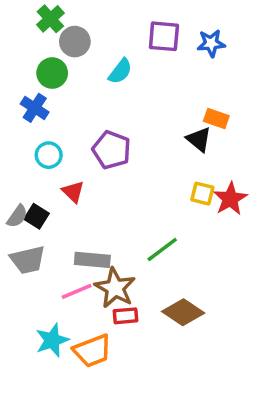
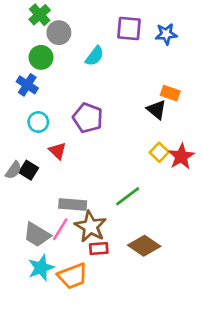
yellow square: (202, 194) -> (159, 152), turned 30
gray trapezoid: (28, 260) -> (37, 235), moved, turned 44
pink line: (77, 291) -> (60, 229), turned -35

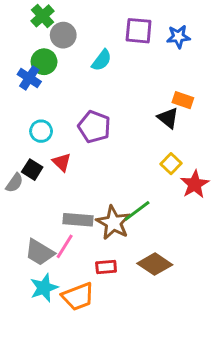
blue cross: (27, 85) -> (29, 78), moved
red star: (181, 156) -> (195, 184), moved
black square: (29, 170) -> (32, 170), moved
brown star: (91, 226) -> (113, 223), moved

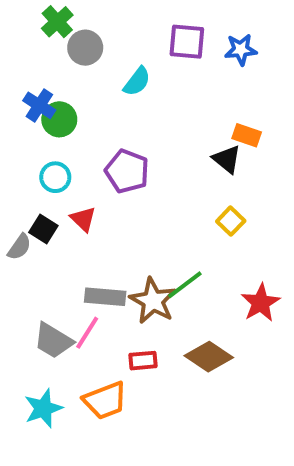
green circle: (44, 62) -> (59, 119), moved
red star: (195, 184) -> (261, 303), moved
cyan star: (44, 288) -> (43, 408), moved

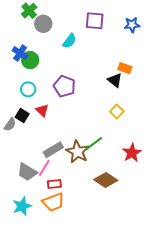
blue star: (241, 50) -> (132, 25), moved
gray rectangle: (105, 297) -> (53, 150), turned -36
red rectangle: (143, 361) -> (54, 184), moved

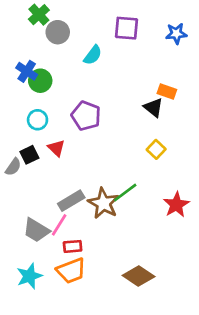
black square: (22, 115) -> (29, 155), turned 32
brown diamond: (106, 180) -> (139, 276), moved

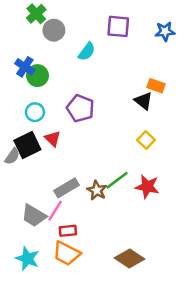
black square: (29, 155) -> (27, 145), size x1.5
brown star: (104, 203) -> (97, 190), size x0.7
red star: (176, 205) -> (147, 187), moved, turned -30
orange trapezoid: (71, 271) -> (67, 253), turned 48
cyan star: (29, 276) -> (27, 259), turned -30

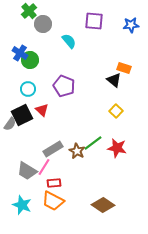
cyan semicircle: (87, 52) -> (69, 41), turned -77

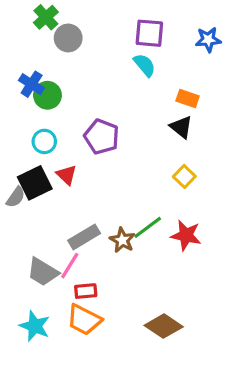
cyan semicircle: (69, 41) -> (145, 65), moved
orange rectangle: (124, 68) -> (188, 98), moved

